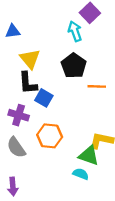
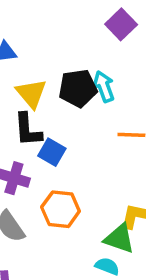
cyan arrow: (75, 31) -> (104, 87), moved
black pentagon: (74, 66) -> (78, 88), moved, turned 30

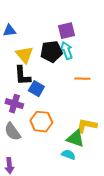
purple square: (121, 24) -> (66, 31), moved, turned 30

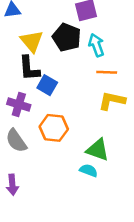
cyan arrow: (66, 51) -> (96, 45), moved
black pentagon: (51, 52) -> (67, 37), turned 30
yellow L-shape: (86, 126) -> (112, 101), moved

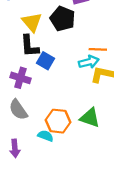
cyan arrow: (96, 45) -> (89, 62), moved, turned 96
orange hexagon: (54, 128) -> (58, 121), moved
cyan semicircle: (89, 170) -> (45, 136), moved

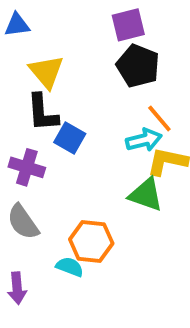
black pentagon: (63, 19) -> (138, 66), moved
orange line: (98, 49) -> (159, 119), turned 48
green triangle: (90, 118) -> (146, 195), moved

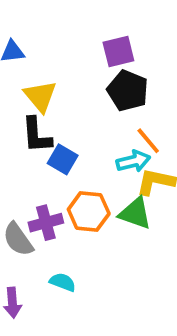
purple cross: (27, 167) -> (46, 223), moved, turned -32
orange hexagon: (91, 241) -> (89, 211), moved

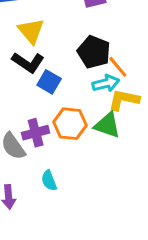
black pentagon: (128, 91) -> (94, 52), moved
black L-shape: (37, 135) -> (28, 62), turned -52
cyan semicircle: (63, 282) -> (49, 181), turned -132

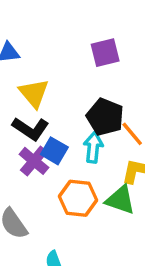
cyan arrow: (106, 83) -> (93, 147), moved, turned -70
purple cross: (36, 133) -> (34, 161), moved, turned -35

